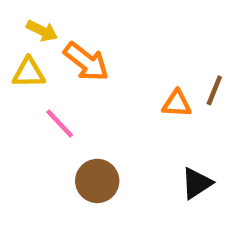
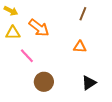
yellow arrow: (42, 31) -> (11, 11), moved
brown line: (214, 90) -> (83, 14), moved

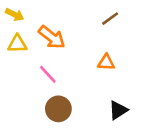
brown line: (83, 14) -> (110, 19), turned 32
pink line: (27, 56) -> (48, 74), moved

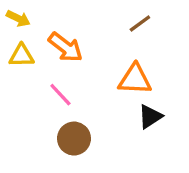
orange triangle: (106, 62) -> (135, 79), size x1.5
black triangle: (118, 110) -> (150, 117), moved

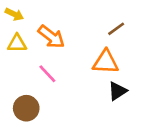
brown line: (140, 24) -> (116, 29), moved
brown circle: (74, 139) -> (26, 108), moved

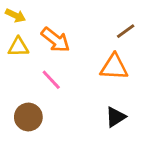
black triangle: (117, 91) -> (116, 117), moved

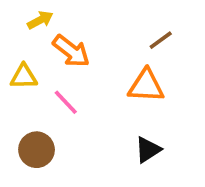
yellow arrow: (15, 15) -> (40, 20), moved, turned -54
yellow triangle: (18, 47) -> (24, 77), moved

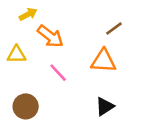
pink line: (66, 102) -> (58, 73), moved

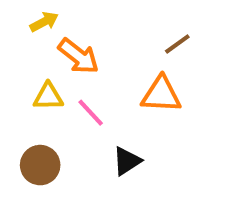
yellow triangle: (16, 55) -> (48, 96), moved
black triangle: (105, 106) -> (127, 161), moved

